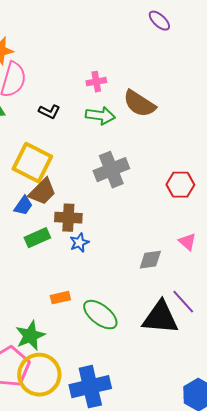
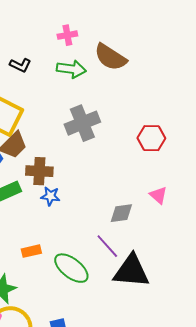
blue star: (79, 243) -> (50, 196), turned 30
purple line: (183, 302) -> (107, 246), moved

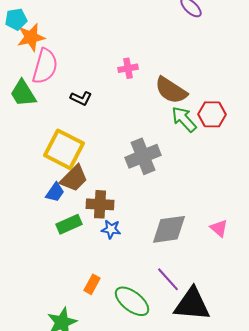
green arrow: (71, 69) -> (184, 119), moved, turned -140
red hexagon: (151, 138) -> (212, 114), moved
gray diamond: (121, 213) -> (169, 229), moved, size x1.5
orange rectangle: (31, 251) -> (92, 284), turned -48

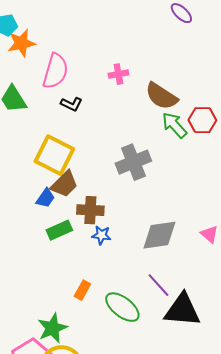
pink semicircle: (45, 66) -> (55, 71), moved

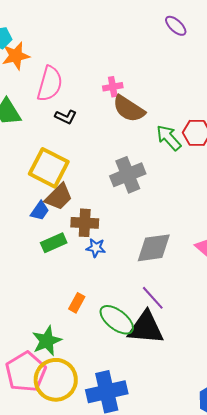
brown semicircle: (161, 96) -> (129, 109), moved
black triangle: (182, 310) -> (146, 328), moved

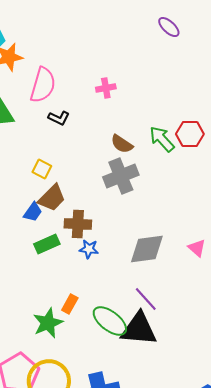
brown semicircle: (129, 109) -> (122, 144), moved, size x0.7
yellow square: (49, 168) -> (42, 169), size x0.5
green star: (47, 341) -> (48, 323), moved

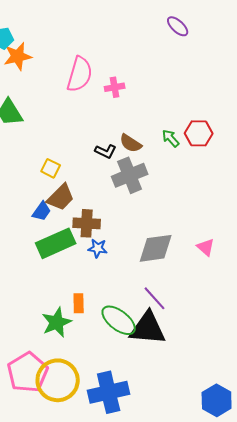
pink semicircle: (43, 85) -> (80, 74), moved
black L-shape: (59, 118) -> (106, 151), moved
green arrow: (162, 139) -> (171, 138), size x0.7
green rectangle: (47, 244) -> (56, 243), size x1.5
orange rectangle: (70, 304) -> (79, 303), turned -30

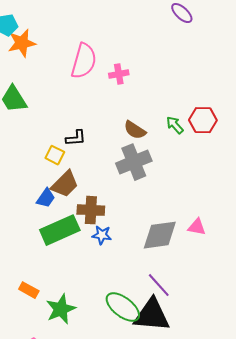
black L-shape: (106, 151) -> (76, 138), moved, turned -30
pink triangle: (206, 247) -> (197, 227), moved, turned -30
orange rectangle: (79, 303) -> (29, 290), moved, turned -60

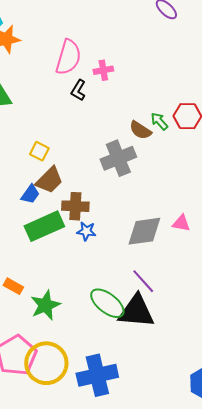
brown semicircle: (135, 130) -> (140, 130), moved
black L-shape: (76, 138) -> (78, 90), moved, turned 125

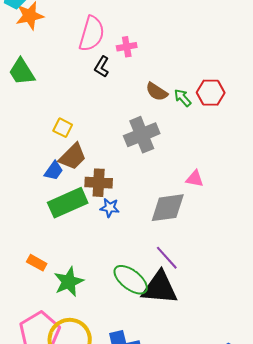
brown semicircle: (140, 130) -> (157, 92), moved
pink triangle: (181, 223) -> (195, 179), moved

